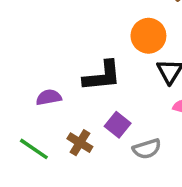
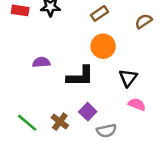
orange circle: (148, 36) -> (103, 46), moved
purple semicircle: (49, 97) -> (41, 62), moved

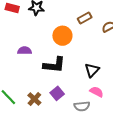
brown rectangle: (100, 13) -> (85, 18), moved
orange circle: (103, 46) -> (62, 36), moved
gray semicircle: (106, 131) -> (82, 106), moved

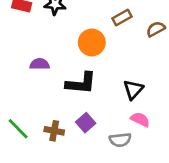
brown cross: (34, 99) -> (54, 131), turned -32

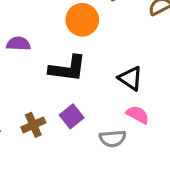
black triangle: (133, 90) -> (130, 78), turned -40
brown cross: (54, 131) -> (33, 125), turned -36

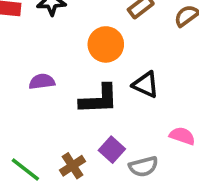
black triangle: (130, 78) -> (146, 85), moved
gray semicircle: (113, 138) -> (143, 167), moved

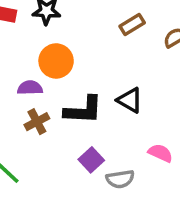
orange circle: (106, 44) -> (56, 61), moved
brown cross: (73, 166) -> (37, 122), moved

